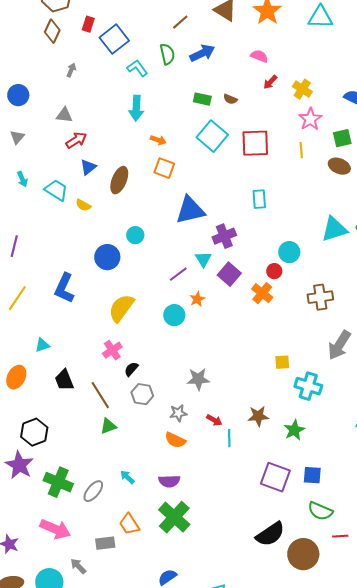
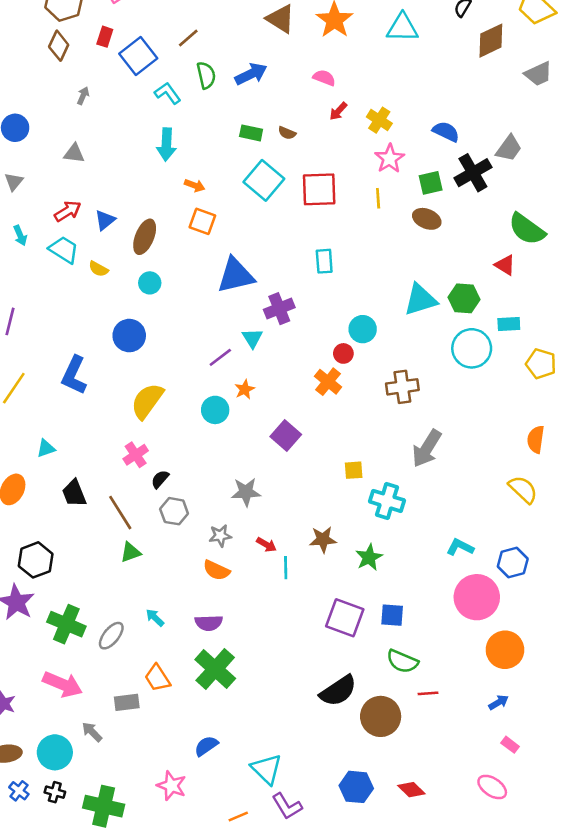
brown line: (180, 22) -> (188, 38), moved
red arrow: (76, 140) -> (68, 211), moved
cyan circle: (135, 235) -> (150, 283), moved
purple square: (229, 274) -> (286, 436), moved

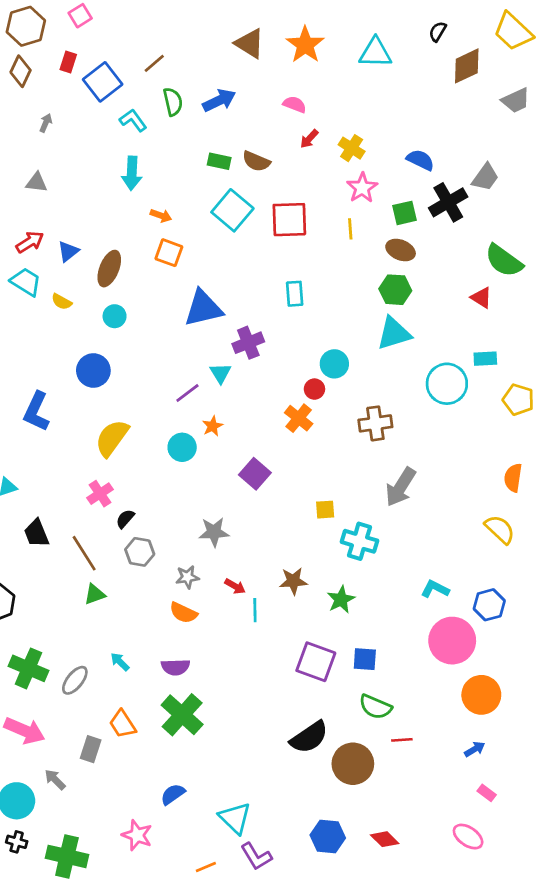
brown semicircle: (287, 133) -> (256, 161), size x1.5
green hexagon: (464, 298) -> (395, 290), moved
gray rectangle: (127, 702) -> (91, 749), turned -65

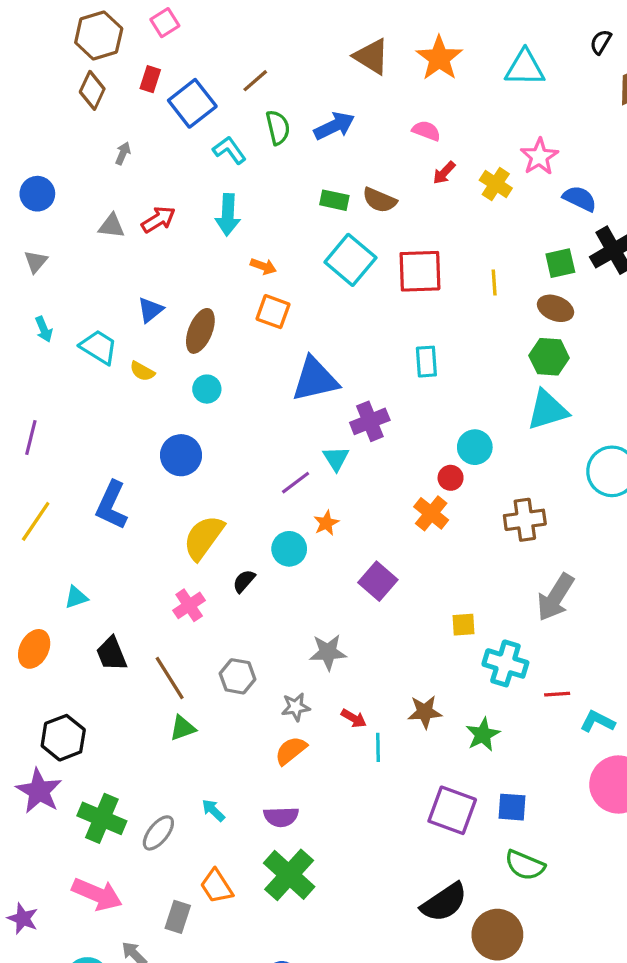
pink star: (362, 188) -> (539, 157), moved
red arrow: (30, 242) -> (158, 220), moved
black semicircle: (125, 519) -> (244, 581), moved
orange semicircle: (183, 613) -> (291, 751), turned 116
red line: (402, 740) -> (557, 694), moved

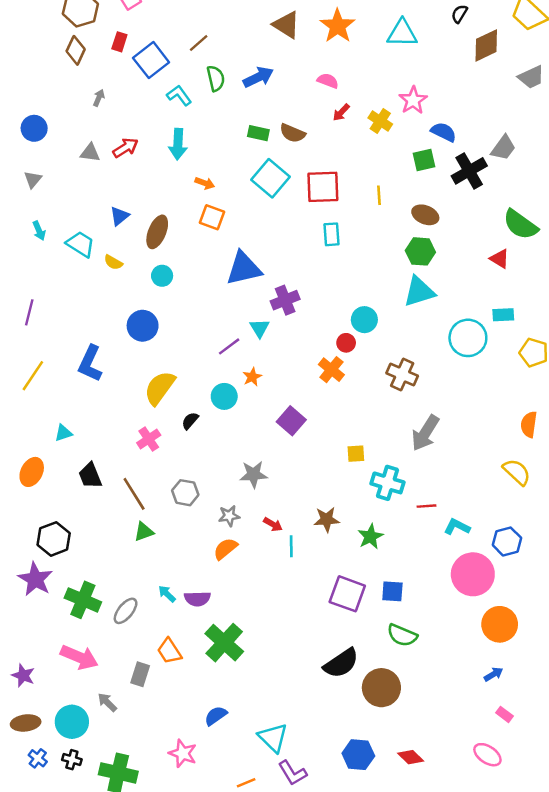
green square: (560, 263) -> (424, 160), moved
cyan rectangle: (426, 362) -> (331, 234), moved
brown cross: (525, 520) -> (402, 374), turned 32
purple semicircle: (281, 817) -> (197, 599), moved

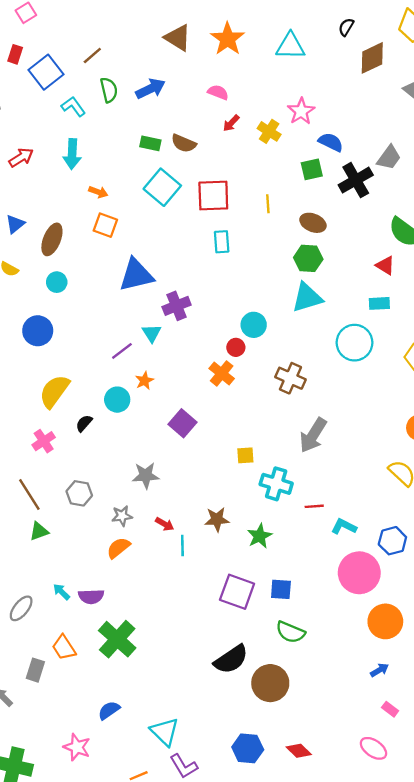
cyan rectangle: (503, 315) -> (379, 303), moved

